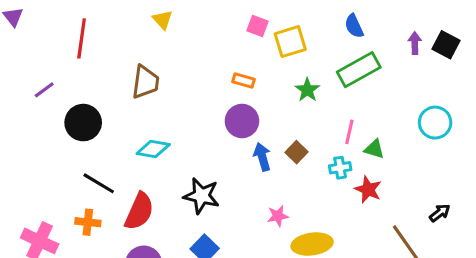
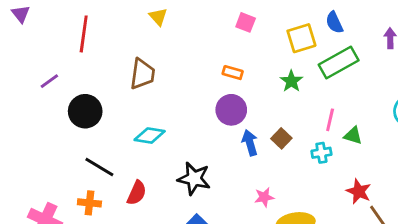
yellow square: (290, 42) -> (301, 38), moved
red star: (368, 190) -> (359, 191), moved
red semicircle: (139, 211) -> (137, 193), size x0.7

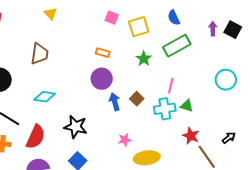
yellow square: (301, 38) -> (139, 27), moved
green triangle: (353, 136) -> (187, 106), moved
cyan cross: (321, 153) -> (165, 109), size x1.5
red semicircle: (137, 193) -> (36, 137), size x1.4

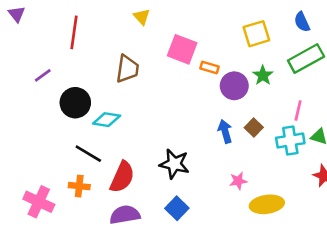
pink square: (112, 18) -> (182, 49), moved, size x1.6
purple circle: (102, 79) -> (234, 86), moved
cyan diamond: (45, 97) -> (107, 120), moved

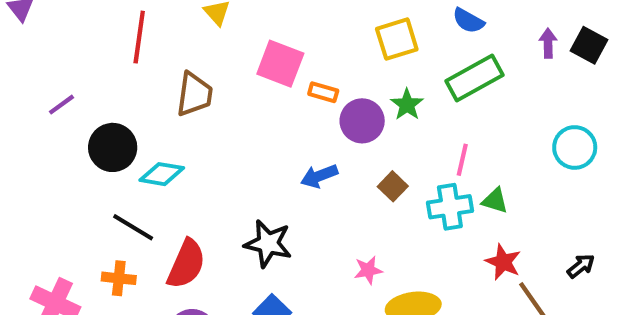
blue semicircle: (302, 22) -> (468, 21), turned -36
red line: (74, 32) -> (139, 37), moved
blue arrow: (225, 131) -> (319, 176), moved, turned -95

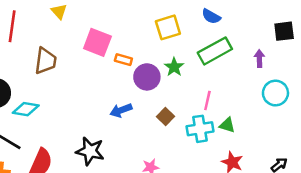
purple arrow: (548, 43) -> (259, 58), moved
black square: (589, 45) -> (284, 31), turned -35

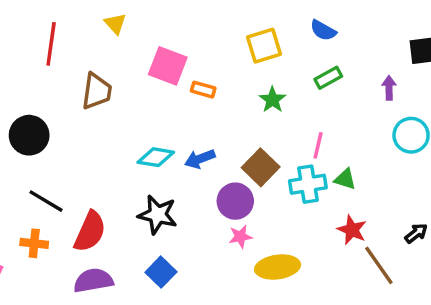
green rectangle: (215, 51) -> (328, 78), size x0.6
purple circle: (147, 77) -> (235, 201), moved
cyan diamond: (26, 109) -> (156, 157), moved
brown square: (165, 116) -> (261, 167), size x1.5

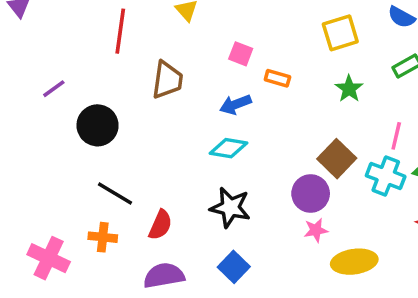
pink square: (168, 66) -> (241, 54), size x0.6
blue arrow: (200, 159) -> (235, 104), moved
cyan cross: (308, 184) -> (386, 176), turned 30
red semicircle: (90, 232) -> (160, 225), size x0.7

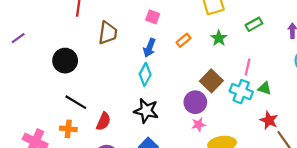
orange rectangle: (277, 78) -> (184, 40), moved, turned -56
purple line: (54, 89) -> (18, 38), moved
blue arrow: (235, 104) -> (149, 48), turned -48
cyan diamond: (229, 148) -> (145, 74), turned -70

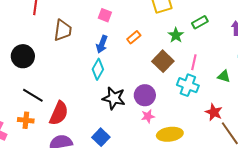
green star: (219, 38) -> (176, 35), moved
brown square: (211, 81) -> (163, 61), moved
green triangle: (265, 88) -> (224, 76), moved
black star: (146, 111) -> (114, 98), moved
red semicircle: (104, 121) -> (59, 113), size x1.4

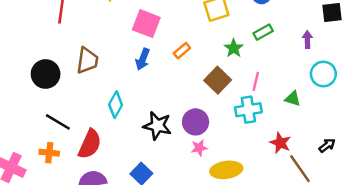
pink square: (105, 15) -> (146, 24), size x1.6
brown trapezoid: (63, 30) -> (87, 60), moved
cyan diamond: (98, 69) -> (116, 105), moved
cyan cross: (188, 85) -> (248, 110), turned -30

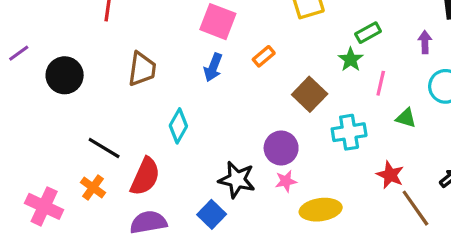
green star: (234, 48) -> (351, 59), moved
black circle: (46, 74) -> (65, 75), moved
pink line: (256, 81) -> (381, 83), moved
black star: (157, 126) -> (237, 180), moved
orange cross: (49, 153) -> (93, 188), turned 30

